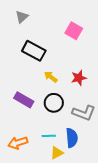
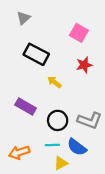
red star: (79, 78) -> (84, 65), moved
black circle: (54, 103) -> (58, 120), moved
blue semicircle: (72, 138) -> (77, 147), turned 132

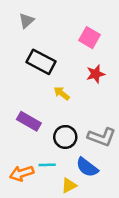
cyan line: (52, 145) -> (47, 165), moved

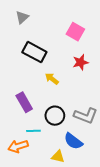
purple rectangle: (29, 121) -> (24, 102), turned 30
cyan line: (47, 165) -> (33, 131), moved
yellow triangle: (69, 185) -> (58, 157), turned 40

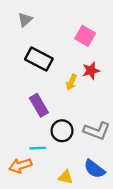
yellow arrow: (52, 79) -> (71, 82), moved, turned -104
purple rectangle: (24, 102) -> (39, 105), moved
blue semicircle: (73, 141) -> (94, 169), moved

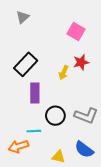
black rectangle: (39, 59) -> (26, 64), moved, turned -75
purple rectangle: (39, 105) -> (35, 93), turned 30

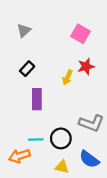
gray triangle: (23, 17) -> (24, 30), moved
black rectangle: (26, 64) -> (27, 69), size x0.6
black circle: (55, 116) -> (61, 138), moved

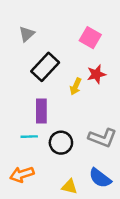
black rectangle: (27, 69) -> (45, 67), moved, size x1.6
black circle: (61, 138) -> (61, 143), moved
cyan line: (36, 140) -> (29, 137), moved

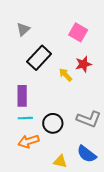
yellow arrow: (76, 86) -> (65, 75), turned 112
purple rectangle: (41, 111) -> (22, 96), moved
orange arrow: (22, 174) -> (29, 141), moved

